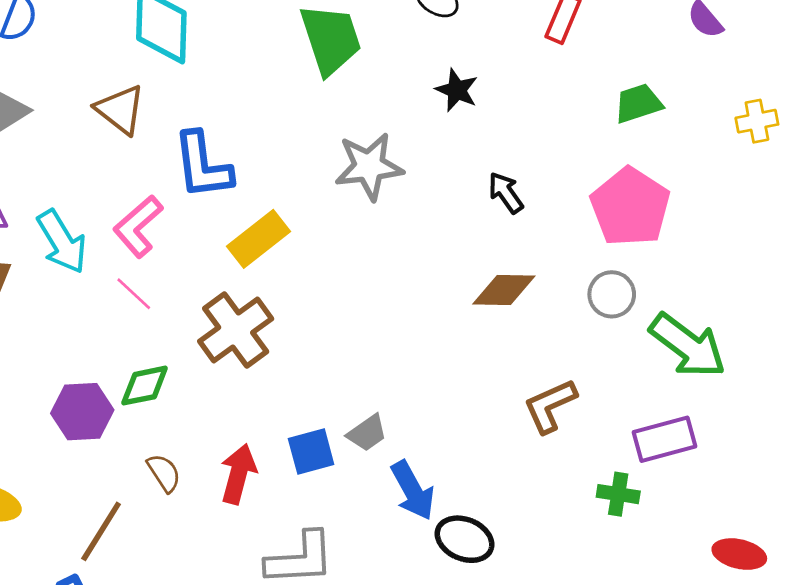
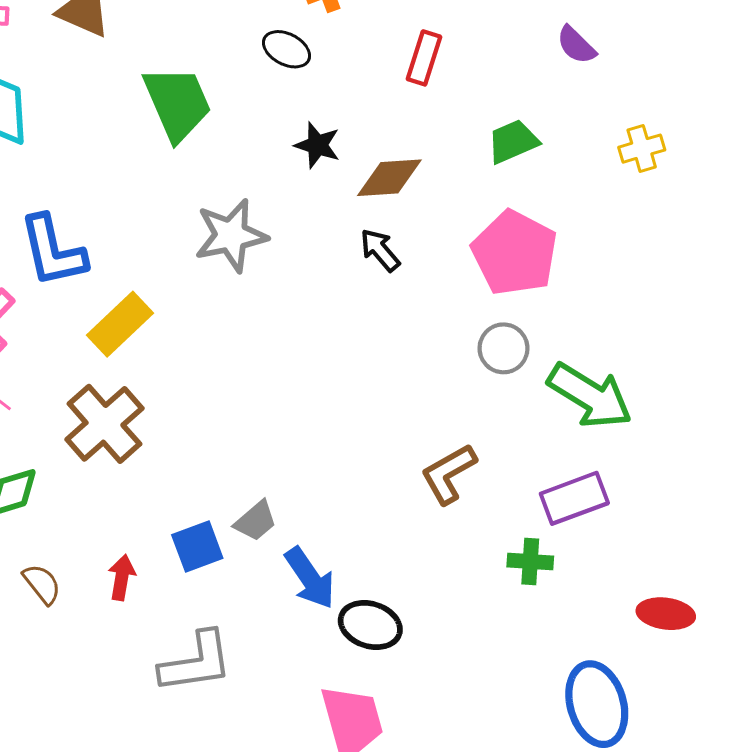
brown diamond: (504, 290) -> (389, 178), moved
red arrow: (238, 474) -> (122, 578), size x0.7

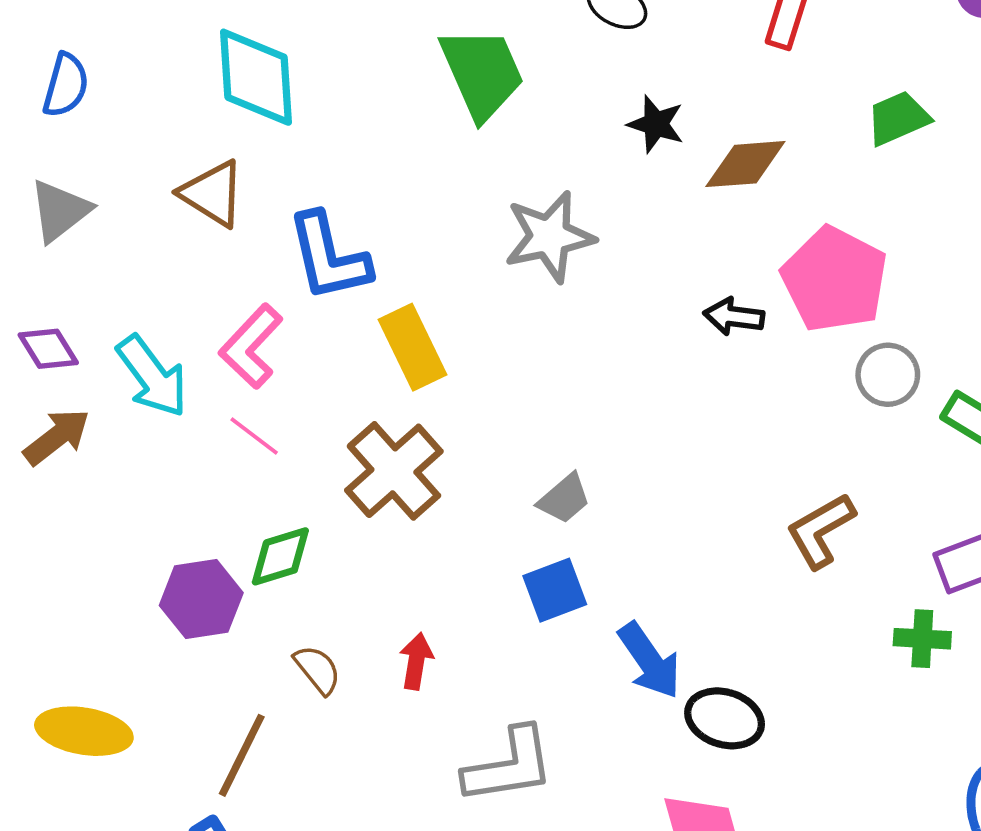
black arrow: (380, 250) -> (734, 317), moved, turned -42
pink pentagon: (515, 253) -> (834, 279), moved
yellow rectangle: (120, 324) -> (412, 347), turned -72
gray trapezoid: (256, 521) -> (564, 499), moved
blue square: (197, 546) -> (555, 590), moved

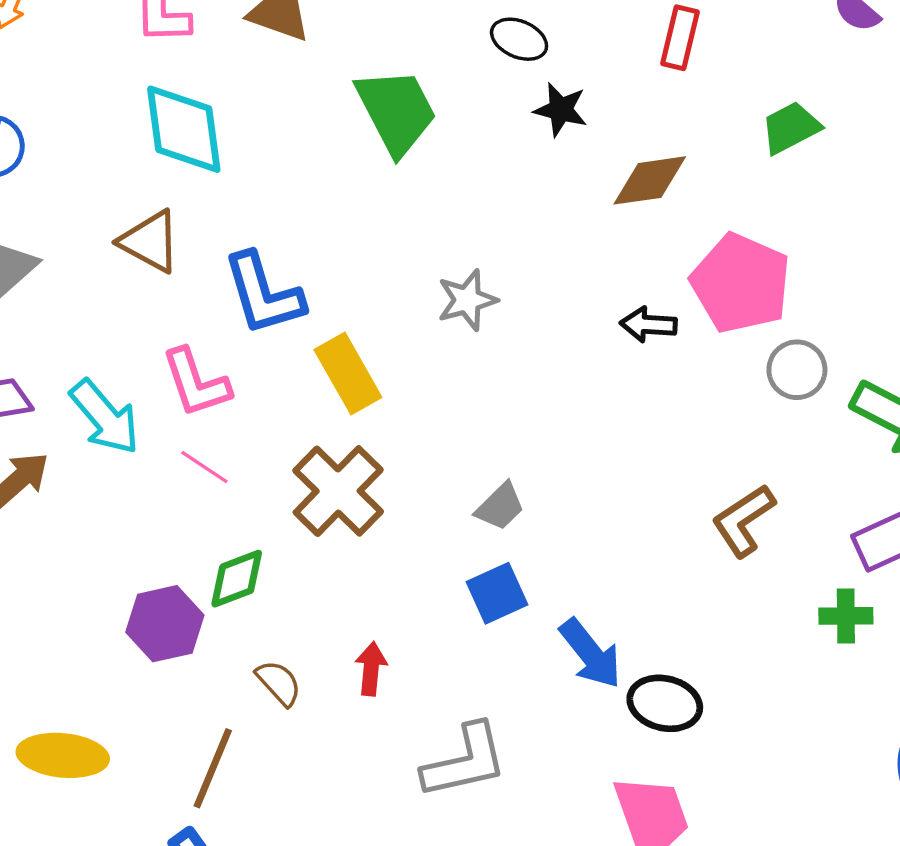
black star: (656, 124) -> (561, 110), moved
gray star: (549, 237) -> (467, 300), moved, size x0.7
pink L-shape: (251, 346) -> (196, 383), turned -58

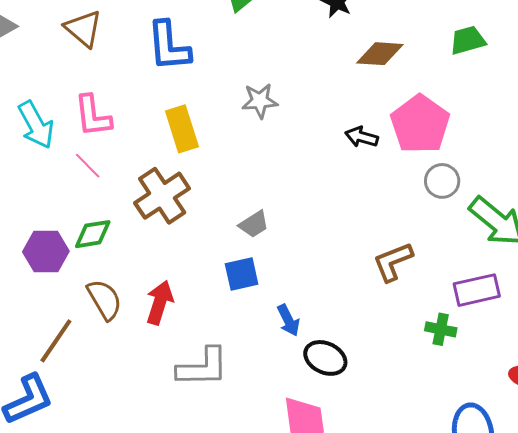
blue L-shape: (263, 294) -> (169, 46), moved
blue arrow: (591, 654) -> (288, 320), size x0.7
red arrow: (371, 669) -> (160, 302), size x1.4
brown semicircle: (279, 683) -> (104, 299), size x1.4

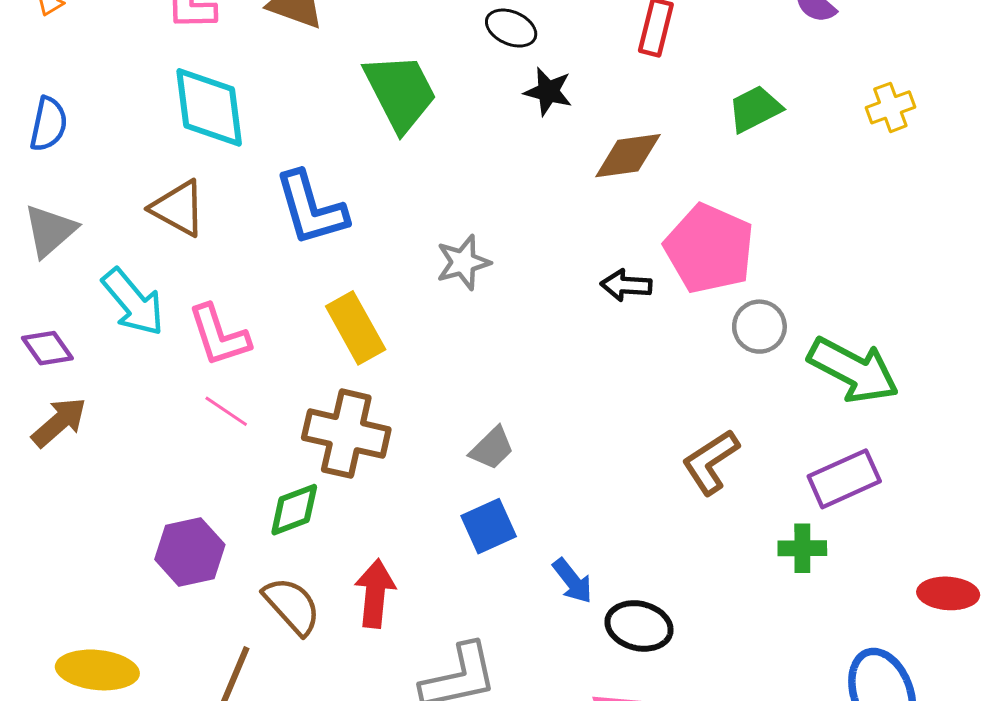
cyan arrow: (36, 125) -> (133, 302), moved
brown cross: (162, 196) -> (346, 434), turned -32
green diamond: (93, 234) -> (294, 510), moved

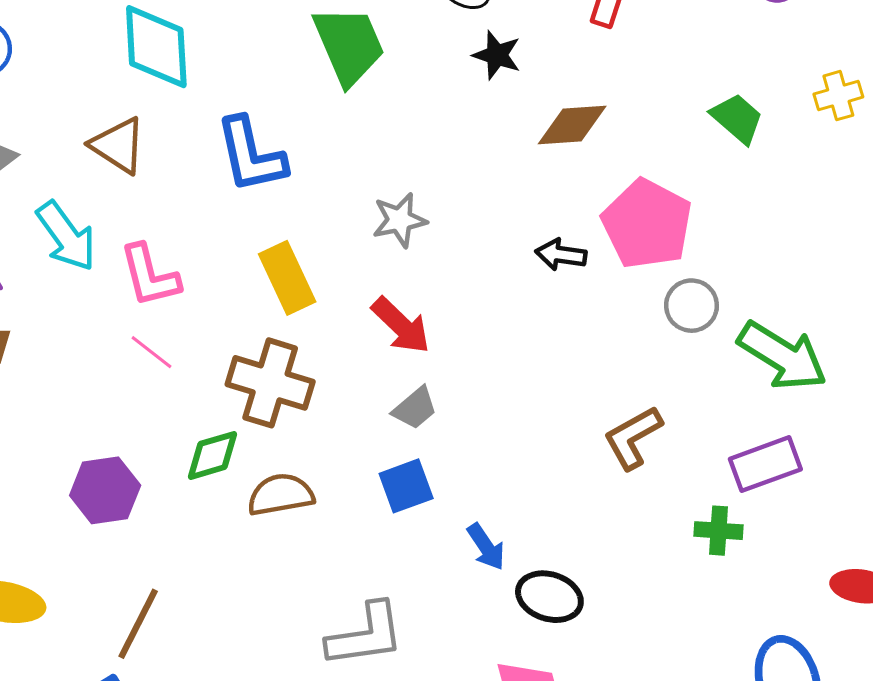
green trapezoid: (755, 109) -> (737, 118), moved, turned 64
red arrow: (375, 593) -> (401, 325), moved, turned 124
brown semicircle: (292, 606) -> (281, 495), moved, turned -62

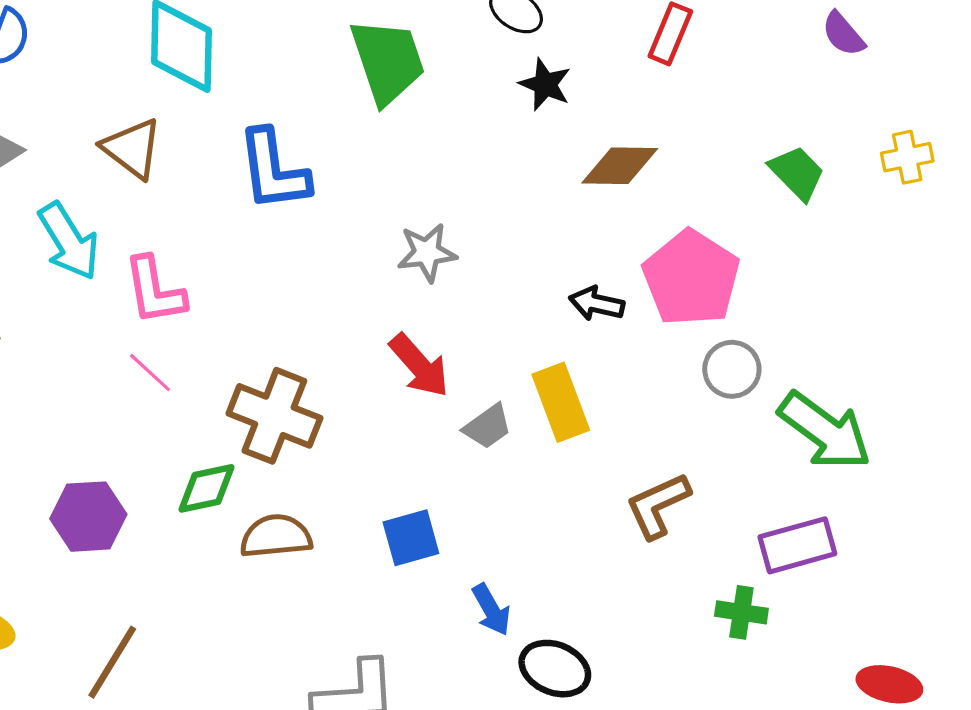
yellow rectangle: (287, 278) -> (561, 402), moved
gray trapezoid: (415, 408) -> (488, 426), moved

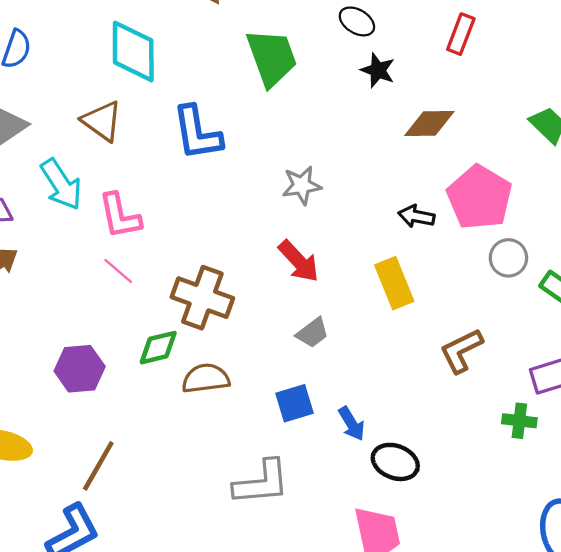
gray trapezoid: (488, 426) -> (313, 333), moved
blue square: (411, 538) -> (294, 403), moved

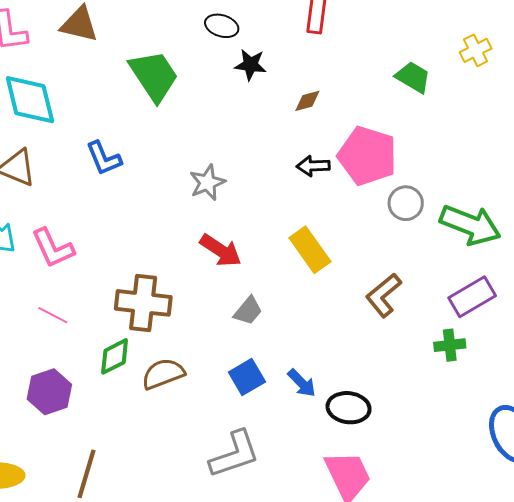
brown diamond: (429, 123) -> (307, 101), size x0.6
blue L-shape: (197, 133) -> (104, 158), size x0.7
black arrow: (416, 216) -> (313, 166), moved
pink line: (118, 271) -> (53, 315), moved

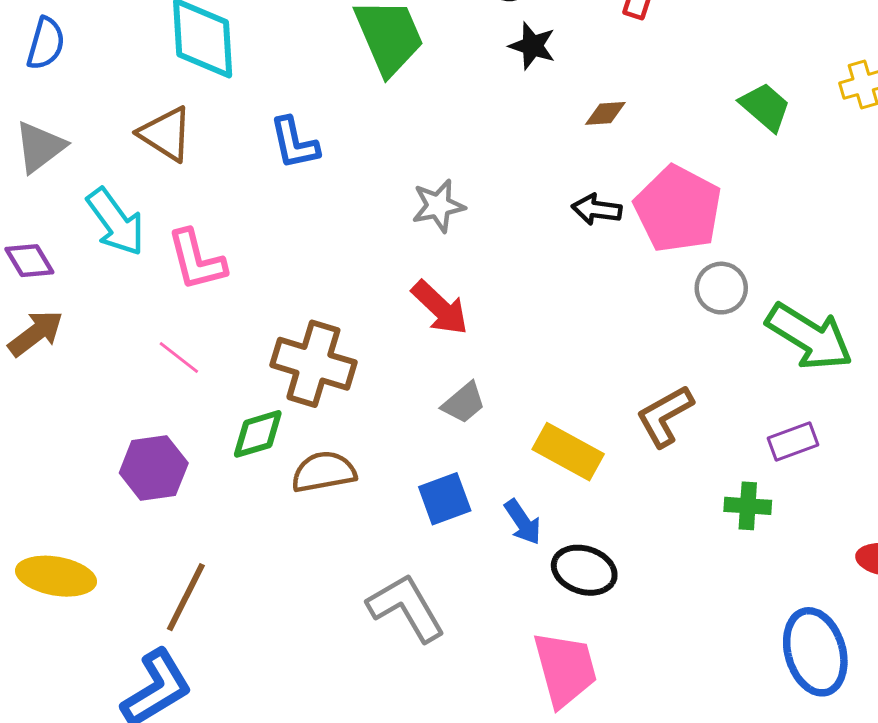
yellow rectangle: (310, 250) -> (568, 452), moved, turned -36
purple rectangle: (472, 297) -> (793, 441), size x0.7
gray L-shape: (235, 454) -> (406, 608), turned -112

